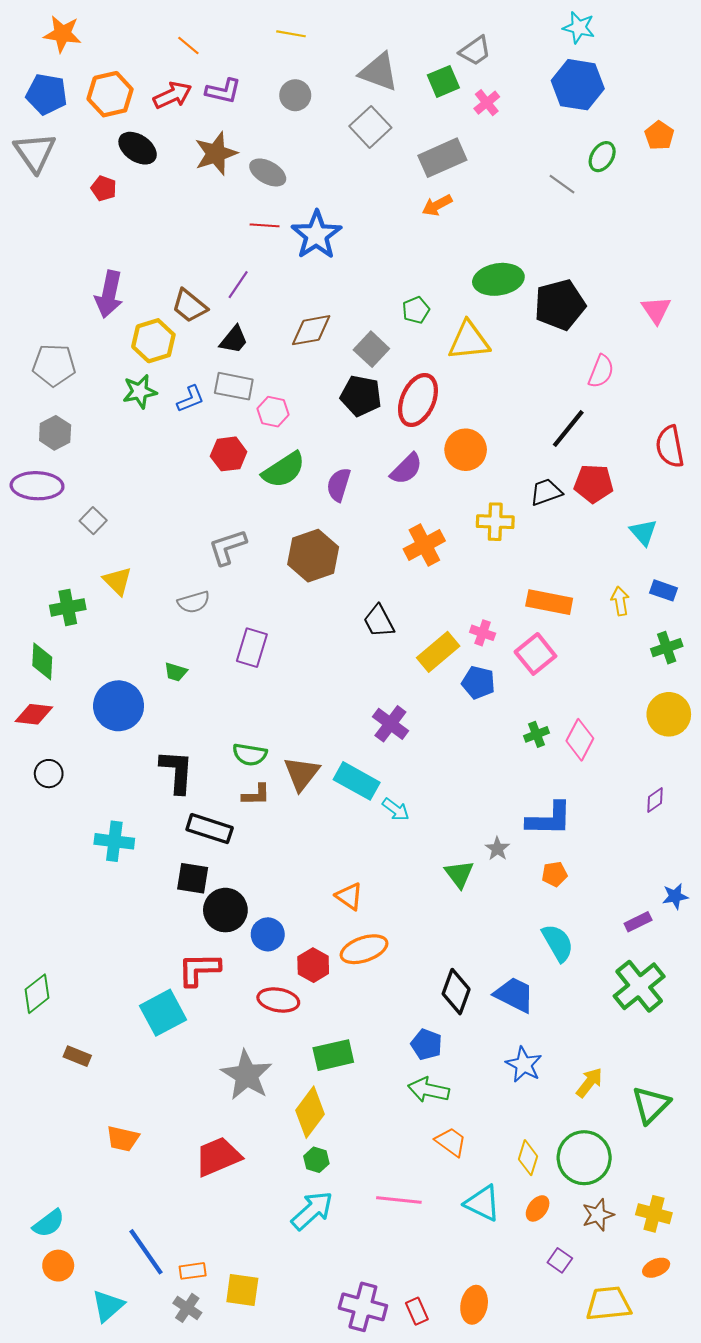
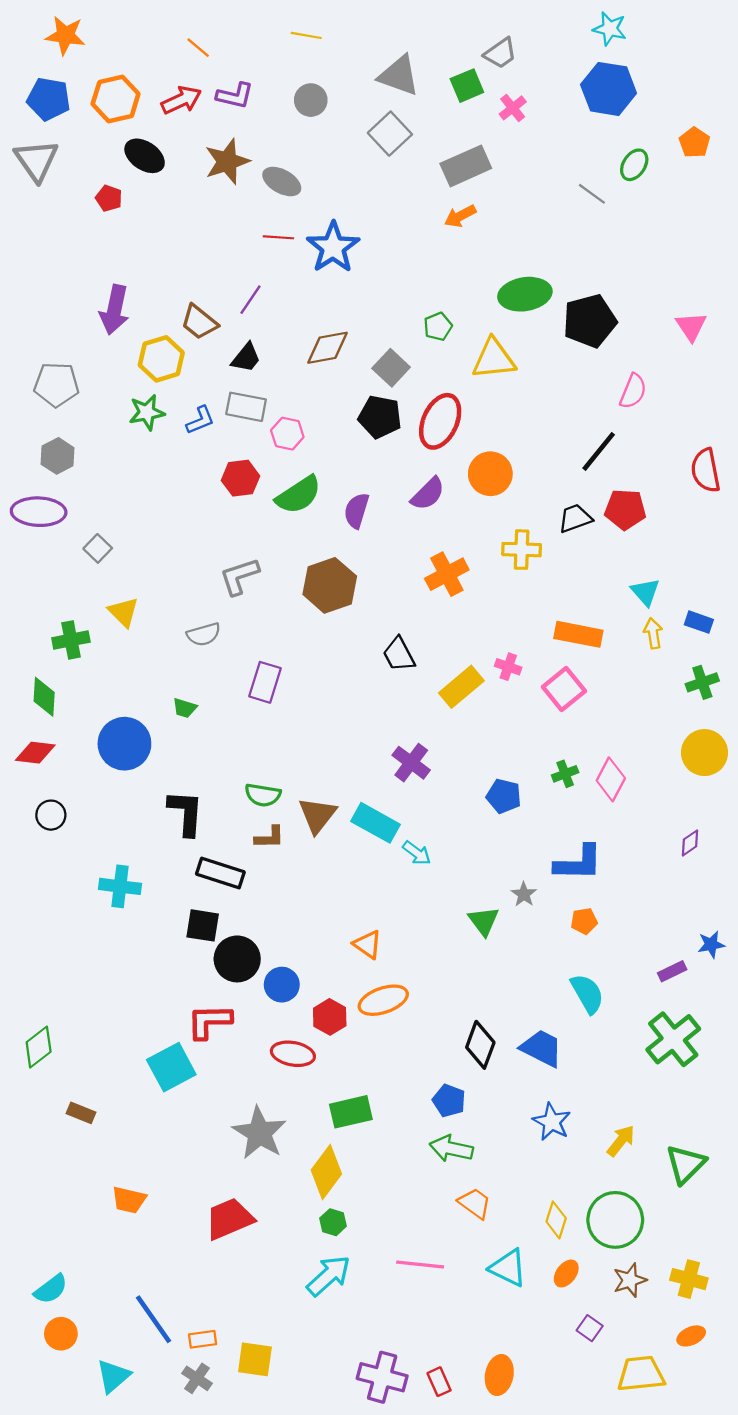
cyan triangle: (643, 532) -> (645, 592), moved
blue pentagon: (478, 683) -> (504, 796), moved

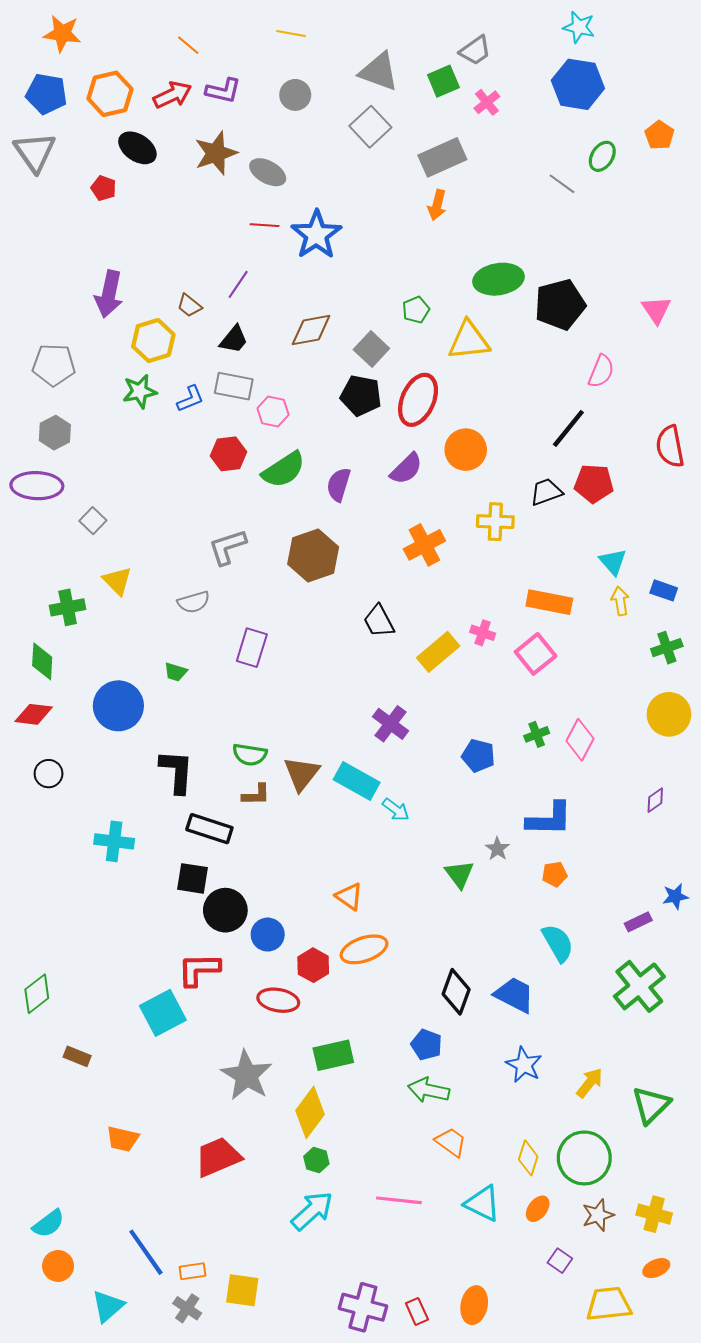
orange arrow: (460, 216) -> (437, 205), turned -48
brown trapezoid: (199, 322) -> (189, 306), size x0.7

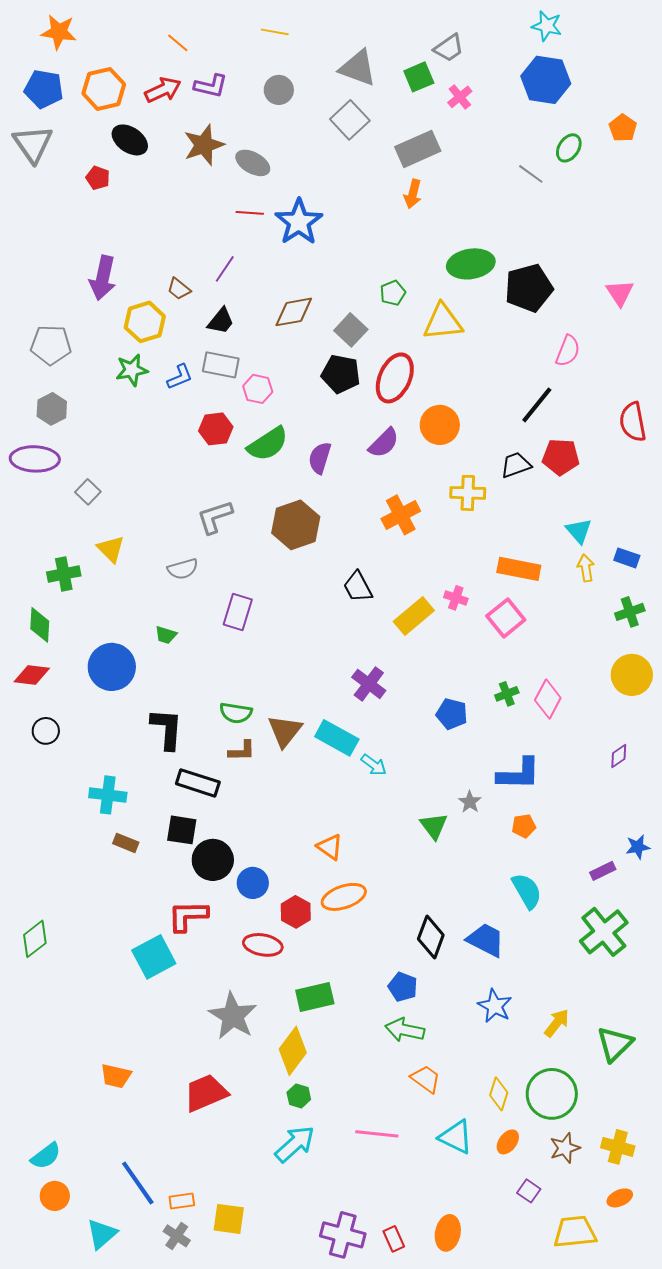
brown rectangle: (77, 1056) -> (126, 843), moved

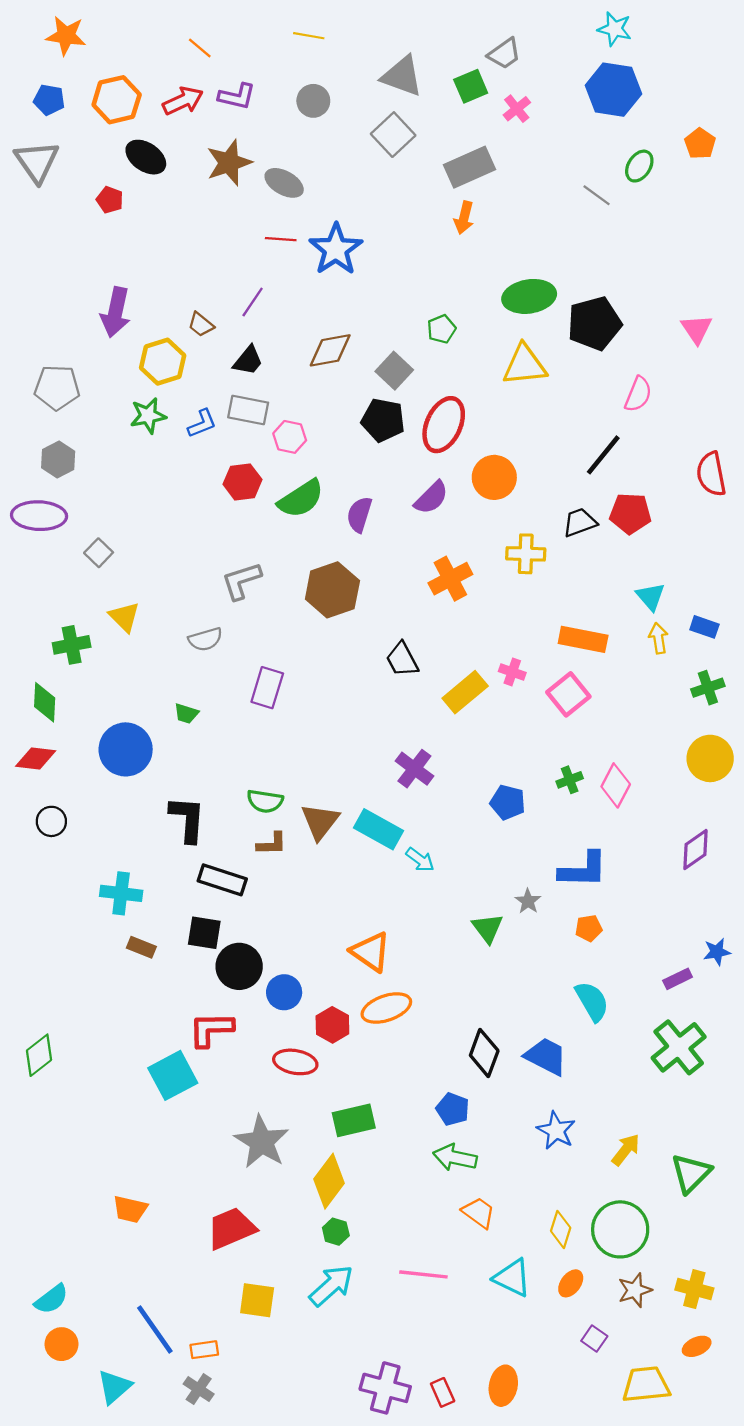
blue pentagon: (44, 89) -> (49, 100), size x0.7
yellow triangle: (443, 322) -> (525, 365), moved
purple diamond: (619, 756) -> (695, 849), size x1.5
orange triangle: (330, 847) -> (371, 952), size x1.4
yellow square: (229, 1219) -> (257, 1300), moved

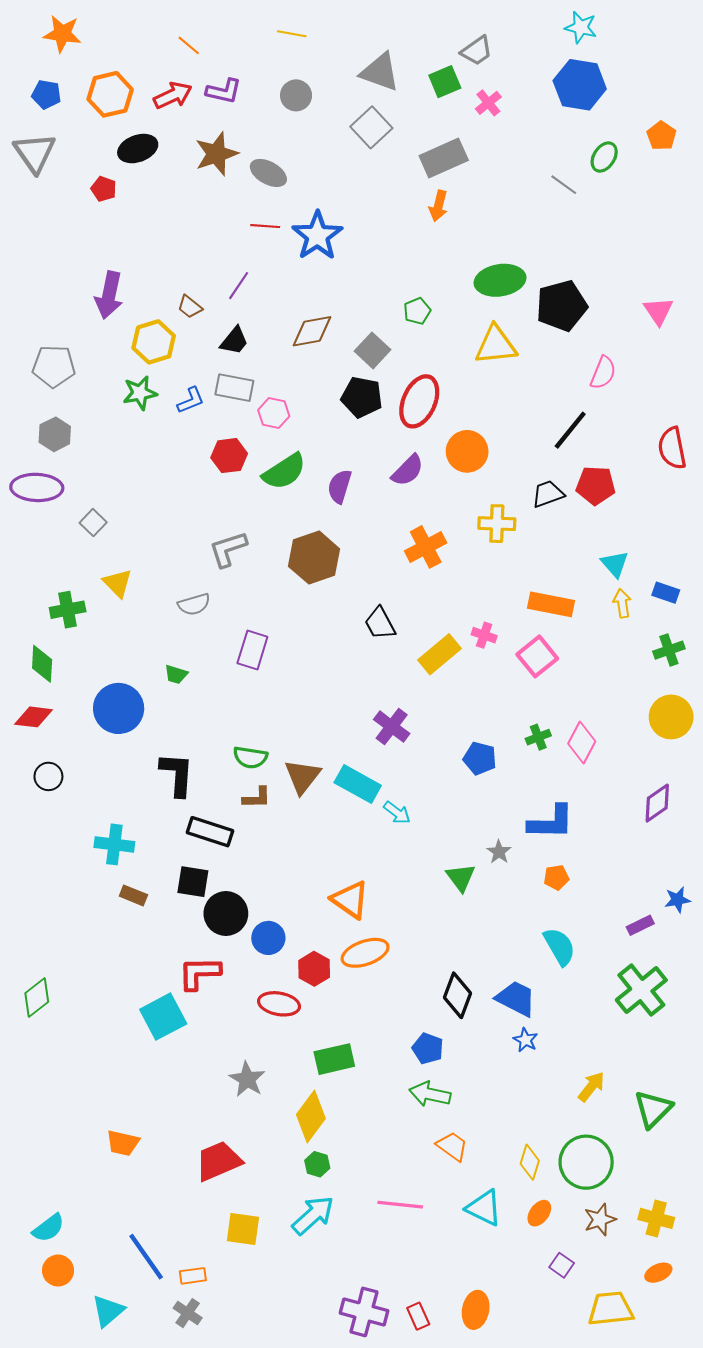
black ellipse: (146, 157) -> (138, 149), turned -54
blue star: (556, 1131) -> (526, 1040), moved, size x0.7
gray star: (262, 1142) -> (247, 1079), size x0.7

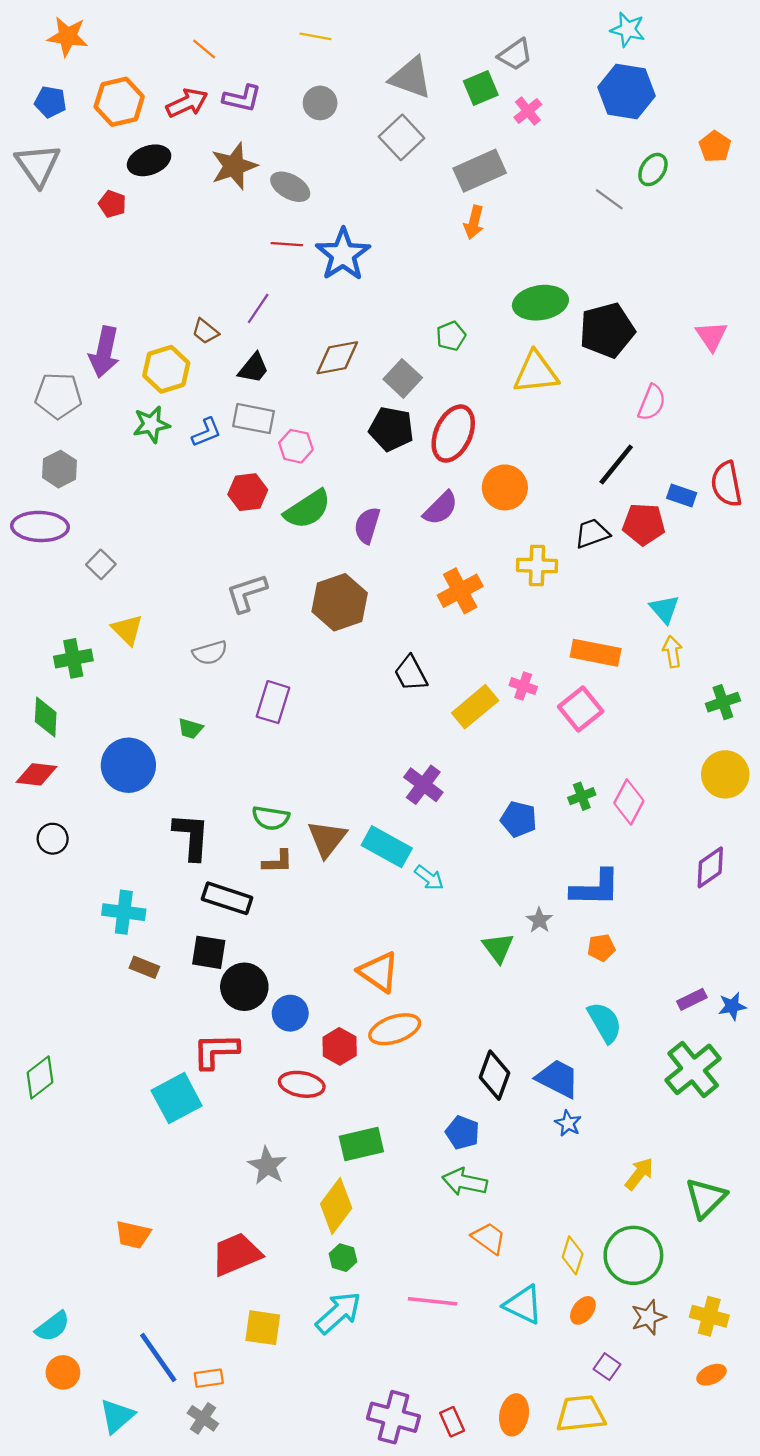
purple arrow: (109, 295) -> (104, 352), moved
blue rectangle: (666, 593) -> (682, 495), moved
blue star: (677, 900) -> (732, 1006), moved
yellow trapezoid: (611, 1309) -> (581, 1414), moved

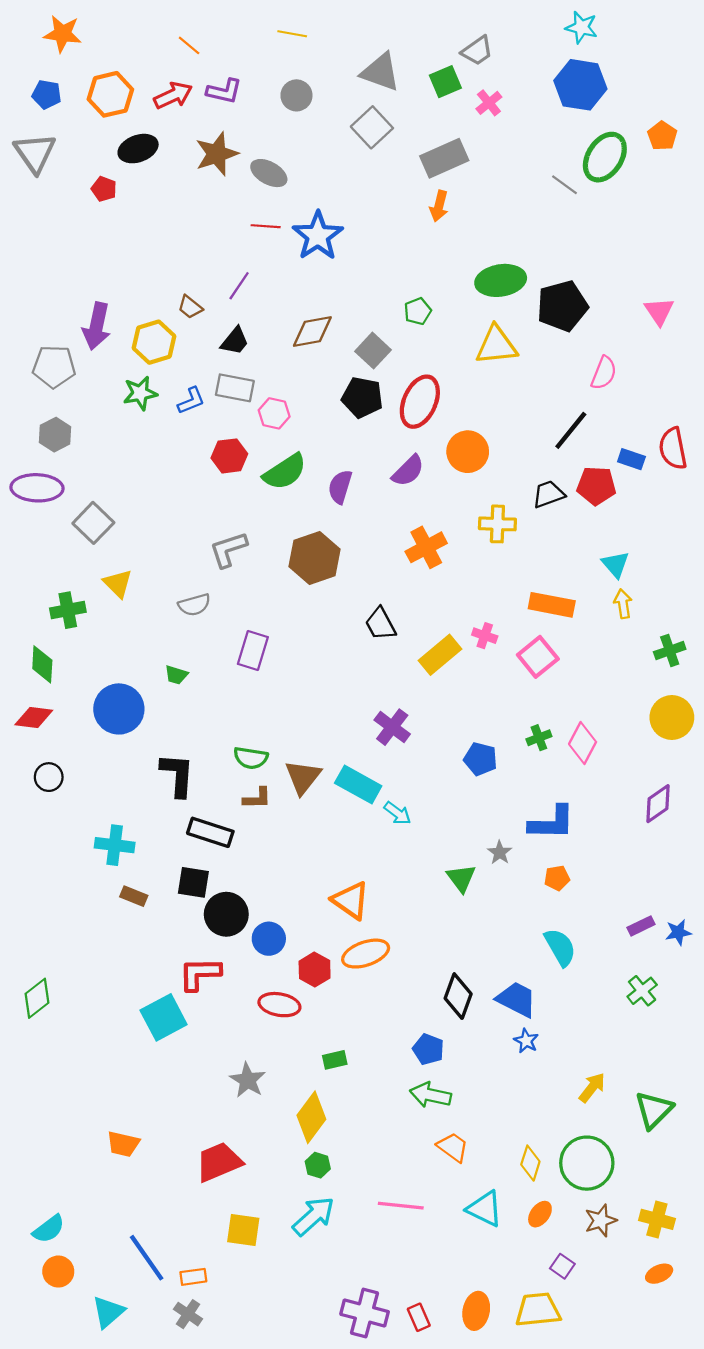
green ellipse: (653, 170) -> (605, 157), size x1.6
gray square: (101, 564) -> (93, 523), size x1.5
green cross: (693, 1069) -> (642, 991), size x0.6
green rectangle: (361, 1144) -> (335, 1060), size x0.6

